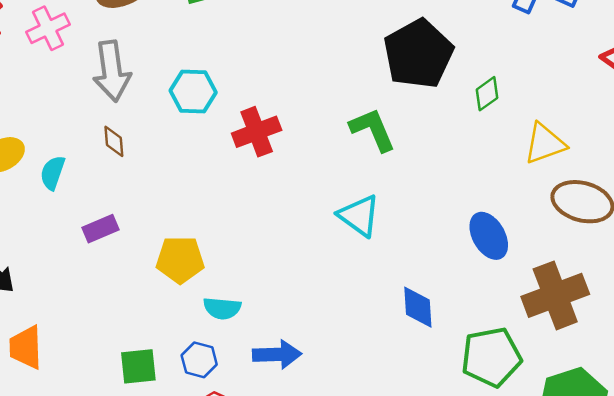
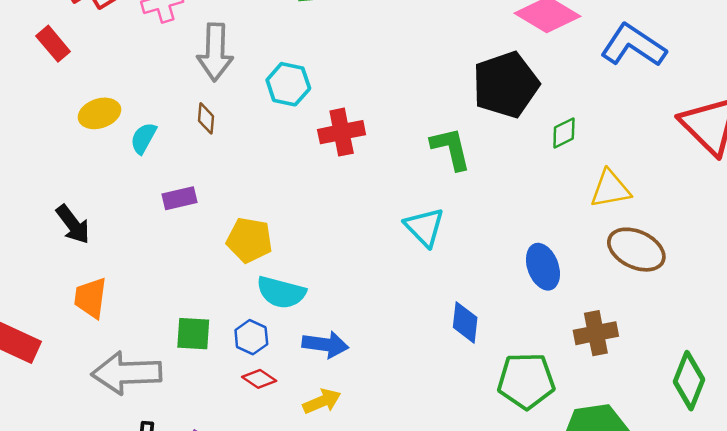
brown cross: (555, 295) -> (596, 333), size x0.7
cyan semicircle: (222, 308) -> (281, 292), size x1.4

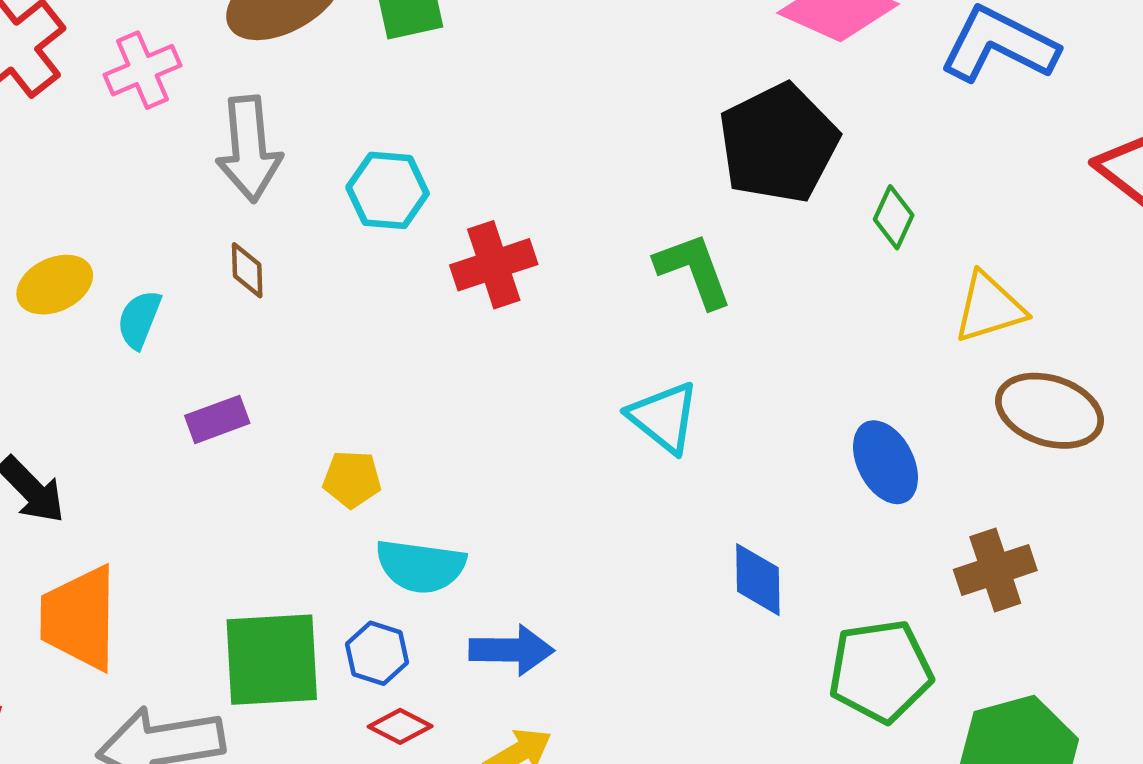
green diamond: (564, 133) -> (894, 217), turned -32
yellow pentagon: (249, 240) -> (352, 479), size x0.7
orange trapezoid: (91, 298) -> (79, 618), size x1.4
green square: (193, 334) -> (272, 660), size x1.6

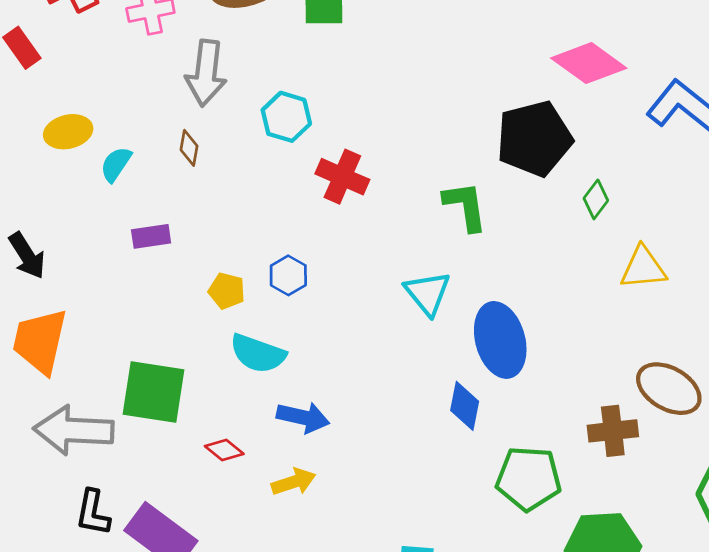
red cross: (494, 265) -> (342, 177), turned 30
brown ellipse: (1050, 411) -> (669, 389), moved
blue ellipse: (885, 462) -> (500, 340), moved, size x1.4
blue hexagon: (377, 653) -> (288, 275), moved

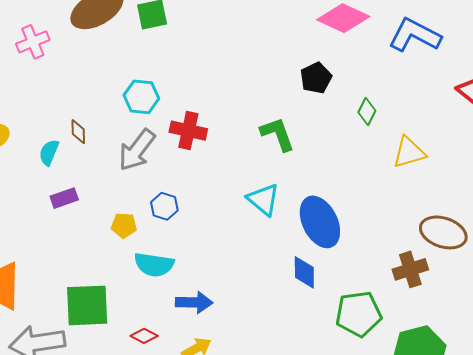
gray arrow: (206, 73) -> (137, 150), moved, turned 42
black pentagon: (534, 139) -> (316, 78), size x0.6
cyan semicircle: (116, 164) -> (49, 152), moved

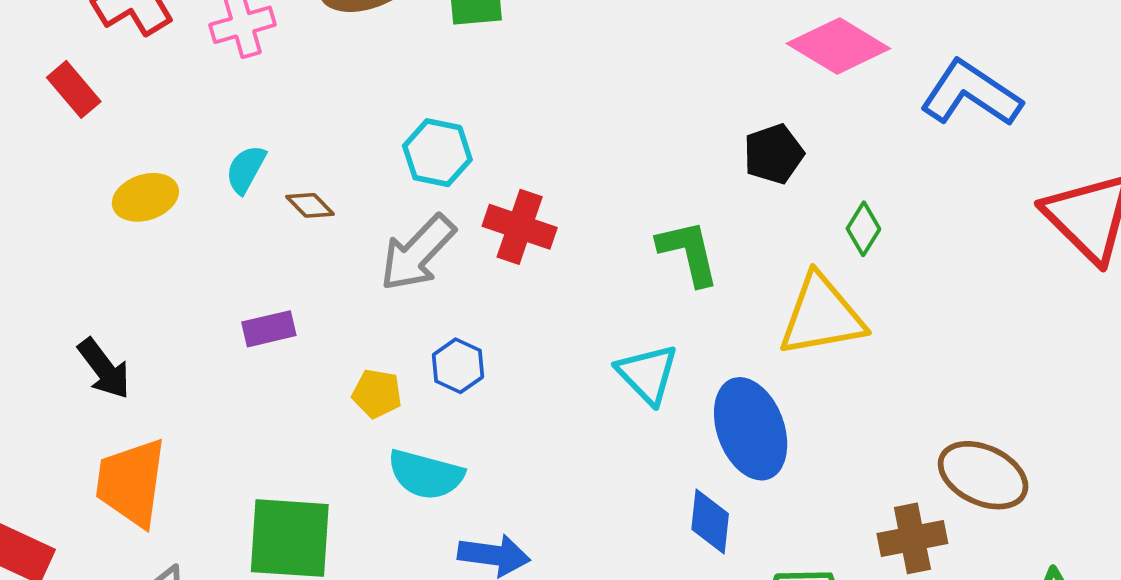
brown diamond: (78, 132) -> (310, 205), turned -50
cyan semicircle: (49, 152) -> (246, 169), moved
yellow triangle: (409, 152) -> (822, 316), moved, size x1.4

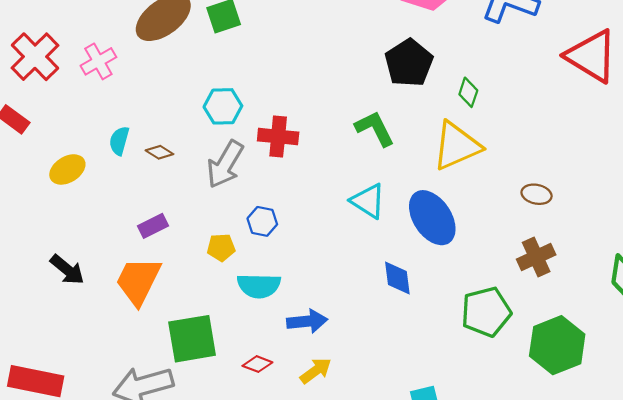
black pentagon: (774, 154) -> (409, 63), size x1.4
brown ellipse: (983, 475) -> (537, 194), moved, size x0.6
orange trapezoid: (131, 482) -> (138, 281), moved, turned 32
blue diamond: (710, 521) -> (397, 278), moved

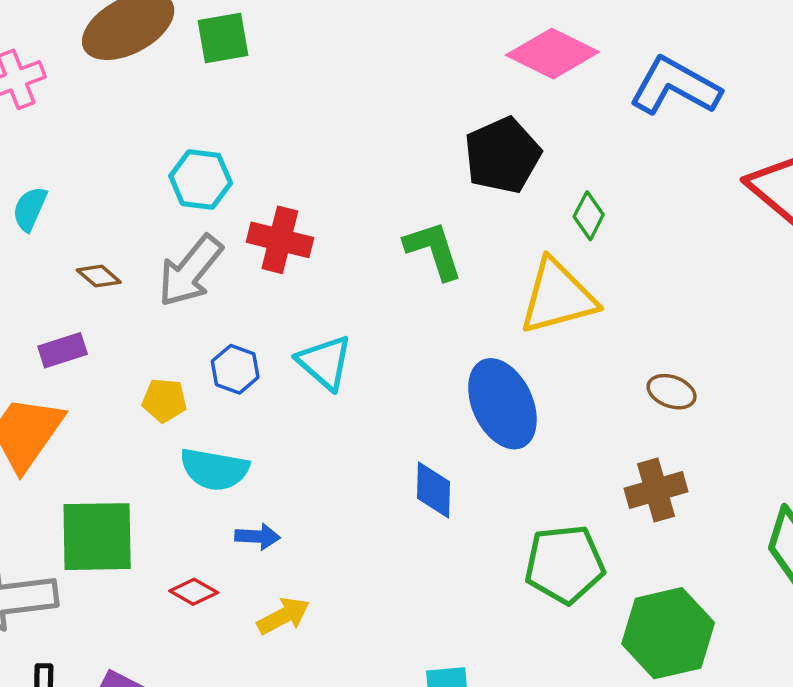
brown diamond: (159, 152) -> (99, 276), moved
cyan triangle: (368, 201) -> (325, 362), moved
blue arrow: (307, 321) -> (258, 537), moved, size x0.7

